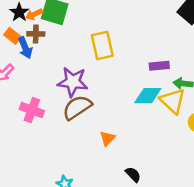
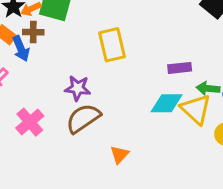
purple star: (73, 82) -> (78, 88), size x0.7
pink cross: (32, 110) -> (30, 122), turned 30

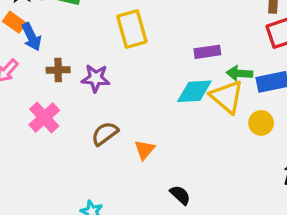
brown cross: (33, 32) -> (58, 70), moved
brown semicircle: (83, 118) -> (105, 134), moved, size x0.7

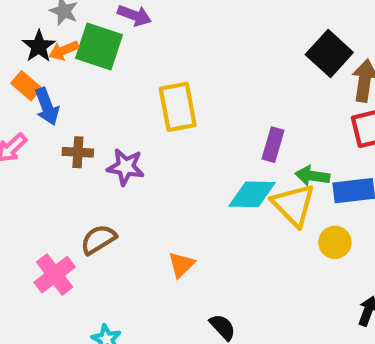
purple rectangle: (207, 52) -> (273, 145), turned -70
pink cross: (44, 118) -> (55, 275), moved
brown semicircle: (105, 134) -> (98, 239), moved

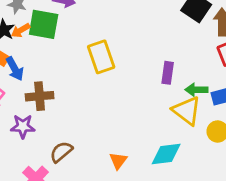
brown cross: (78, 152) -> (40, 96), size x1.4
purple star: (126, 167) -> (23, 126), moved
cyan diamond: (252, 194) -> (166, 154), moved

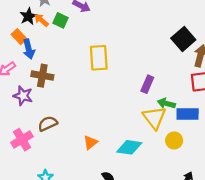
green square: (44, 24) -> (61, 20), size x0.6
orange arrow: (21, 30) -> (41, 20), turned 56

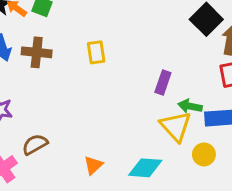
yellow rectangle: (99, 58) -> (96, 52), size x0.7
brown cross: (42, 76) -> (37, 52), moved

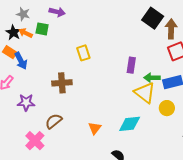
brown cross: (37, 52) -> (62, 83), moved

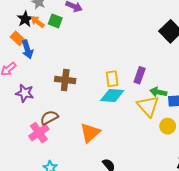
yellow rectangle: (83, 53) -> (112, 79), moved
cyan diamond: (130, 124) -> (112, 95), moved
orange triangle: (95, 128) -> (90, 133), size x1.5
pink cross: (35, 141) -> (39, 133), moved

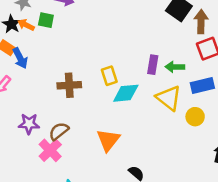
yellow rectangle: (112, 79) -> (109, 76), moved
green arrow: (158, 92) -> (175, 67), moved
purple star: (25, 93) -> (29, 124), moved

